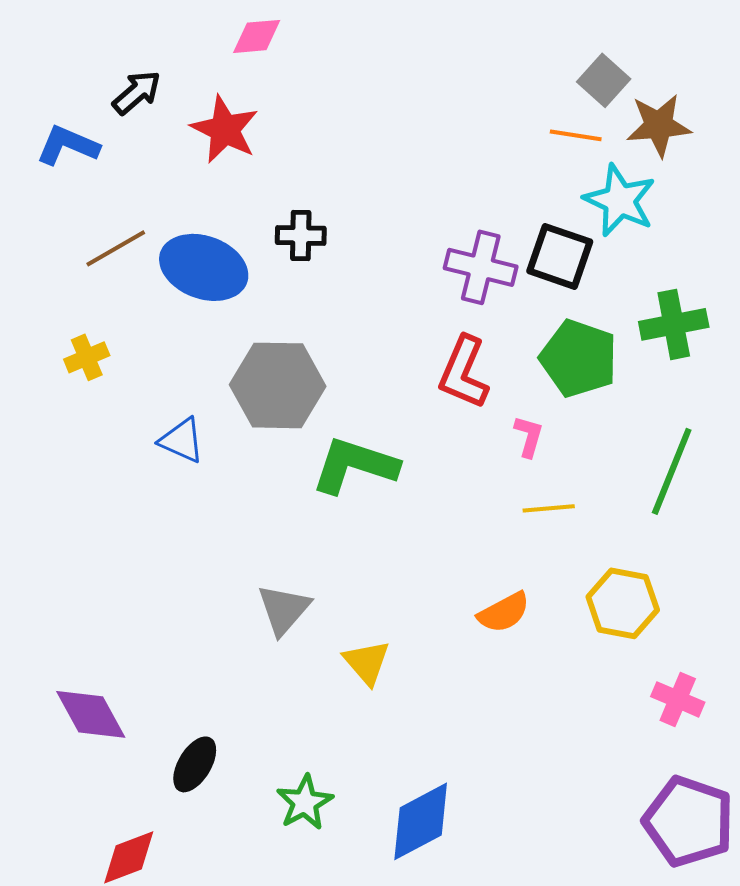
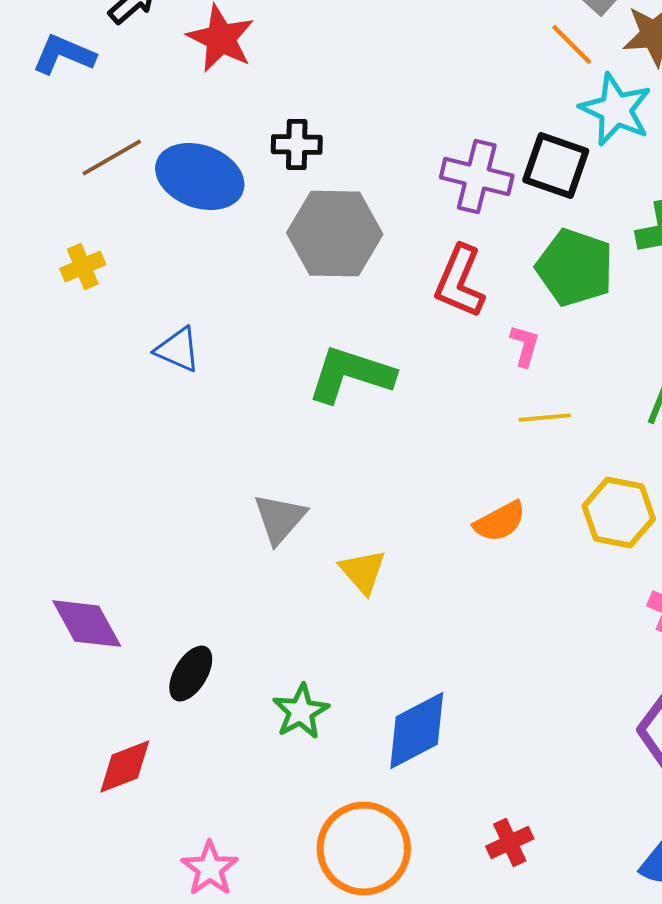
orange line: (576, 135) -> (572, 45), turned 36
gray hexagon: (278, 385) -> (335, 234), moved

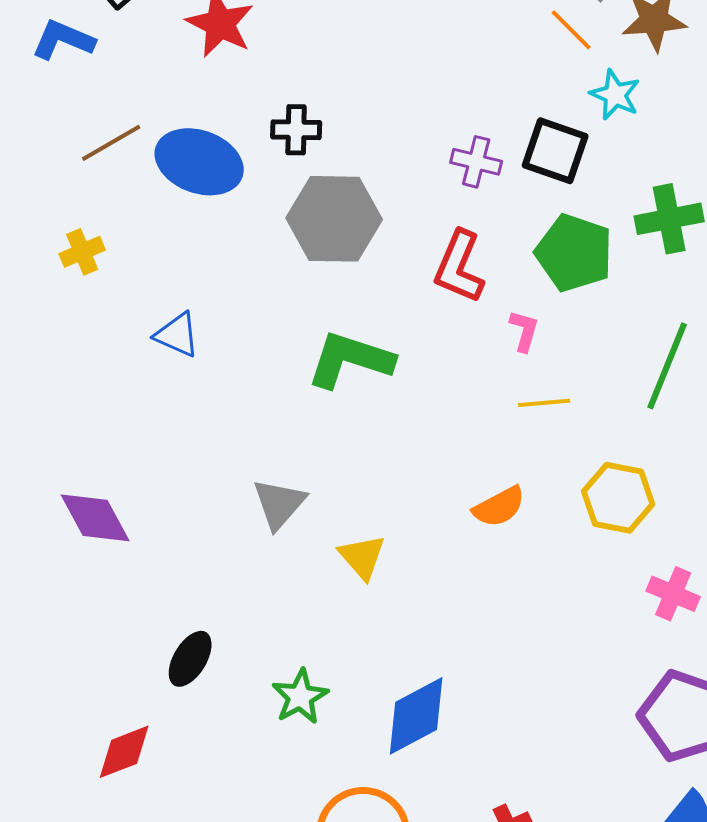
cyan star: (616, 110) -> (615, 95), size x0.7
purple cross: (477, 177) -> (476, 162), size x0.7
purple diamond: (87, 624) -> (95, 518), moved

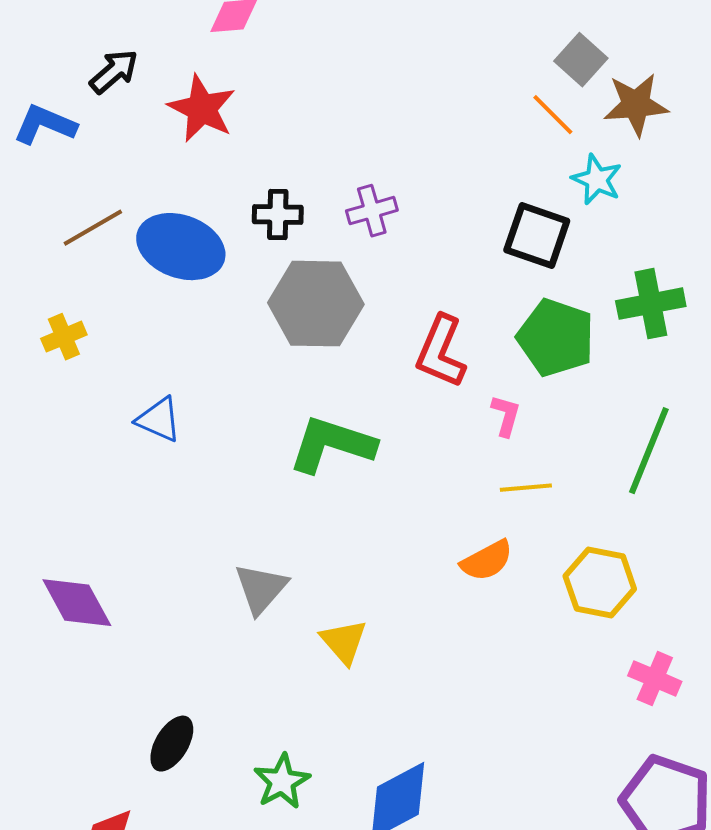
purple cross: (476, 162) -> (372, 211), moved, turned -30
orange semicircle: (499, 507) -> (487, 561), moved

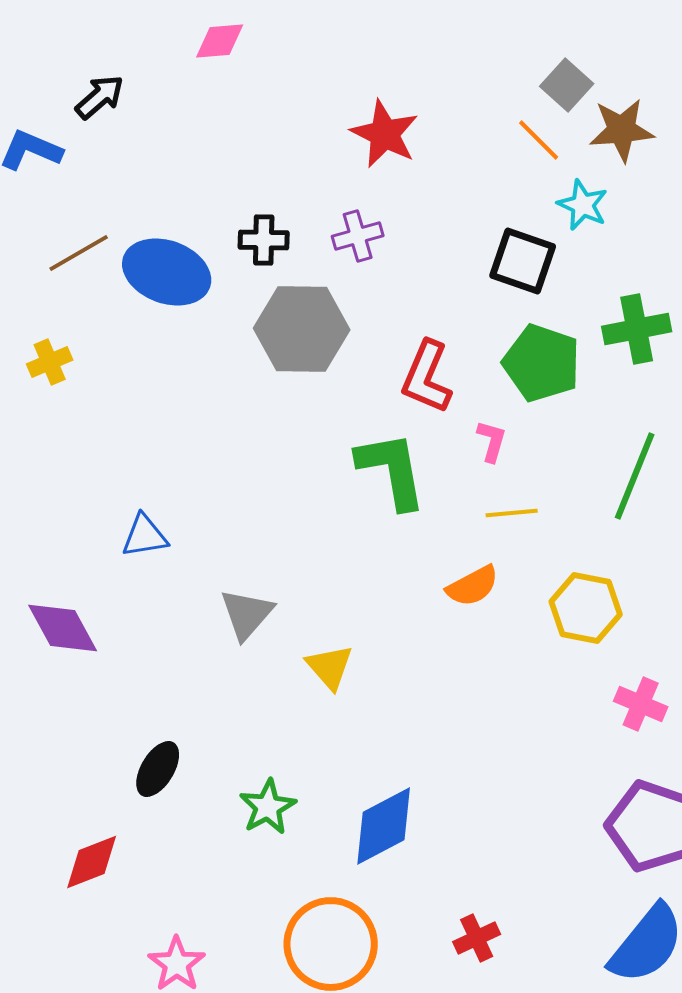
red star: (202, 109) -> (385, 134), moved
blue triangle: (159, 420) -> (145, 536), moved, turned -33
green L-shape: (332, 445) -> (392, 470), moved, turned 62

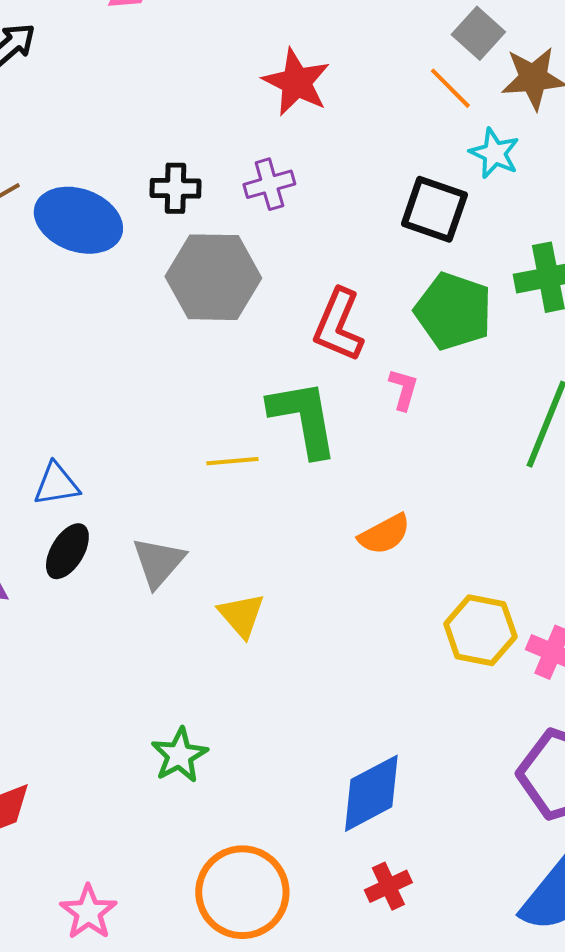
yellow line: (512, 513) -> (232, 461), moved
yellow hexagon: (586, 608) -> (480, 630), moved
black ellipse: (158, 769) -> (67, 551), moved
blue diamond: (384, 826) -> (371, 793), moved

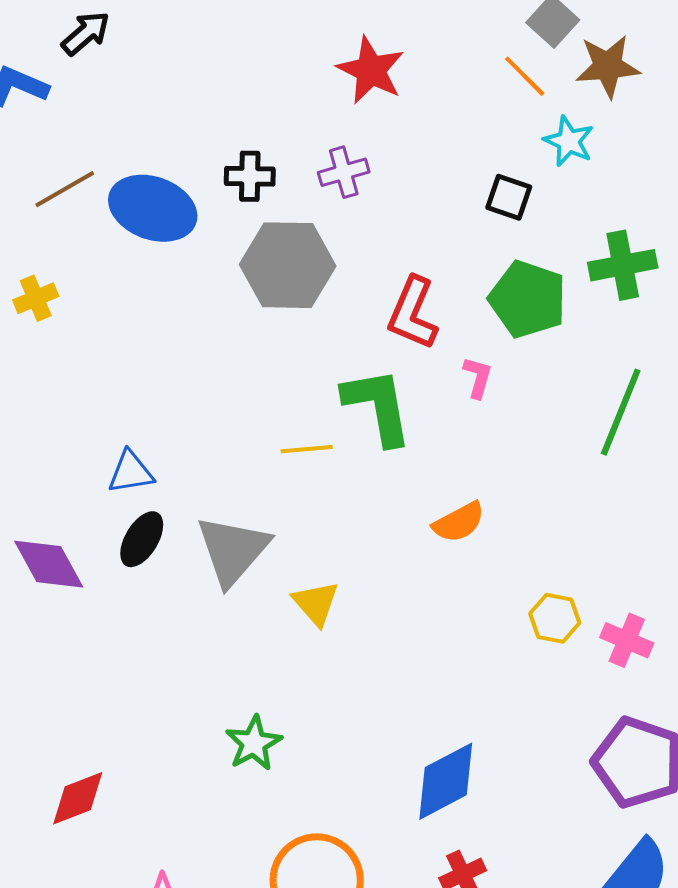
black square: (434, 209) -> (509, 197), size x0.7
gray triangle: (158, 562) -> (233, 550), size x1.4
yellow hexagon: (480, 630) -> (555, 618), size x0.7

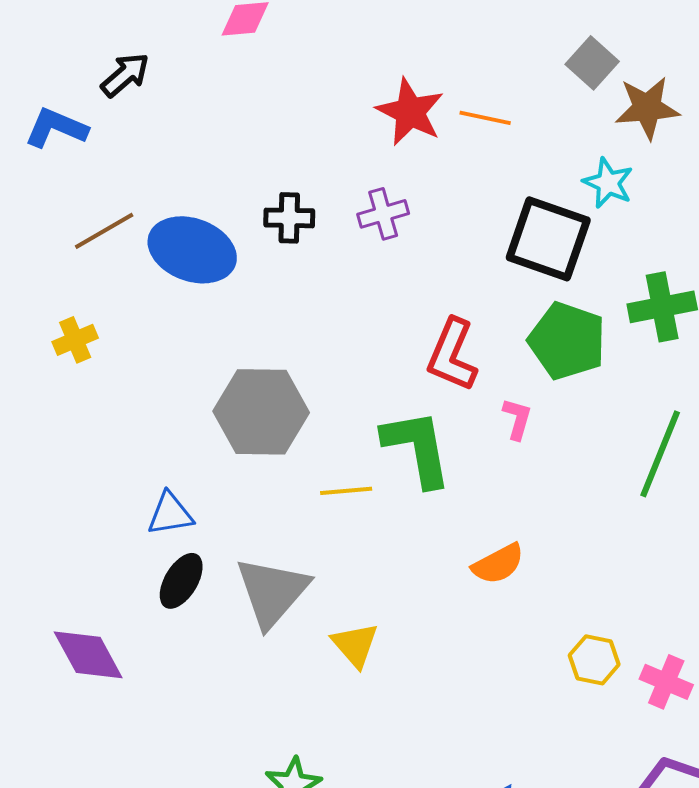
orange line: (525, 76) -> (485, 118), moved, turned -33
black square: (509, 197) -> (548, 239), size x1.8
gray hexagon: (288, 265) -> (261, 412), moved
purple diamond: (49, 564) -> (88, 655), moved

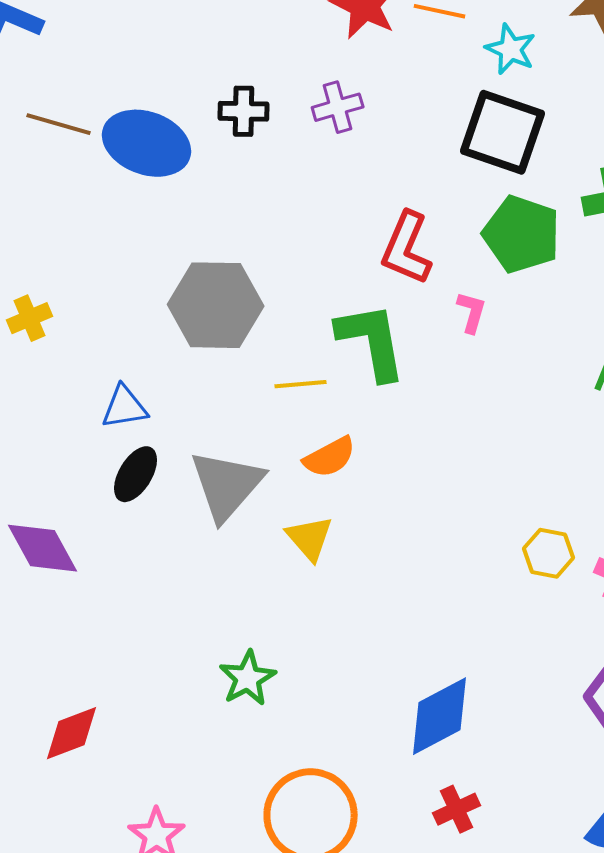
cyan star: (608, 183) -> (511, 49), moved
brown line: (104, 231) -> (59, 124), turned 46
yellow cross: (75, 340) -> (30, 318), moved
orange semicircle: (498, 564) -> (330, 457), moved

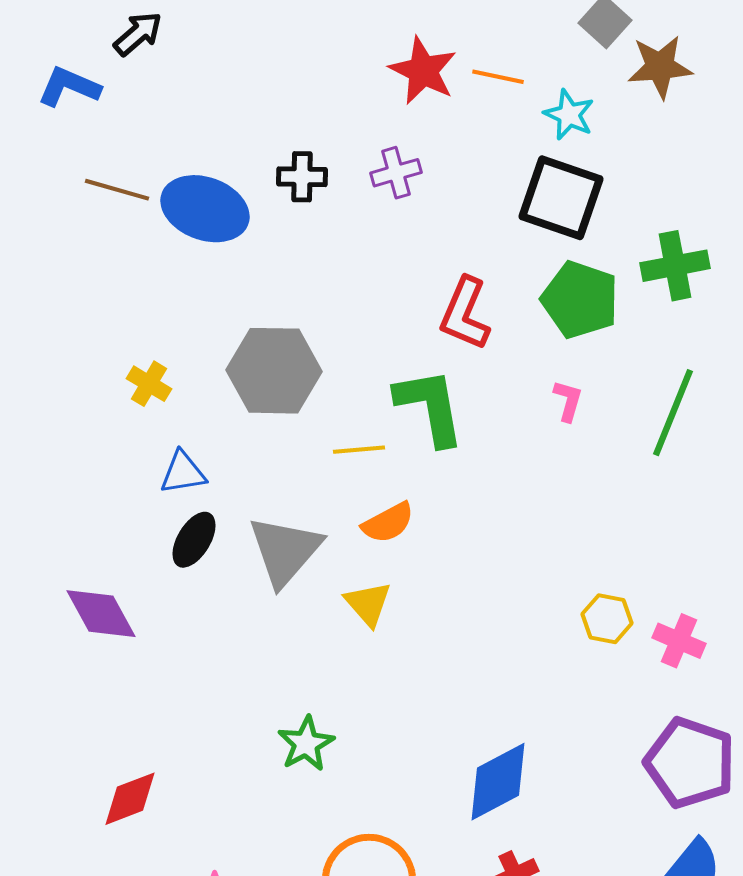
pink L-shape: (472, 312) -> (568, 401), moved
yellow cross: (30, 318) -> (149, 384), moved, turned -36

